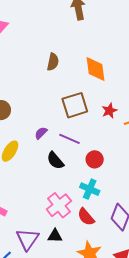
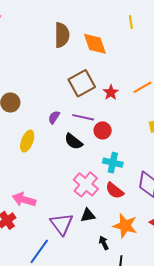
brown semicircle: (53, 62) -> (62, 35), moved, size x1.4
red star: (109, 111) -> (111, 92), moved
red circle: (95, 159) -> (103, 130), moved

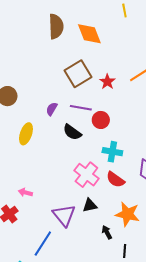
pink arrow: (24, 200) -> (25, 192), size x0.6

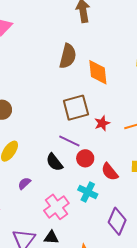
purple semicircle: (52, 109) -> (24, 183), moved
red semicircle: (115, 180) -> (110, 172), moved

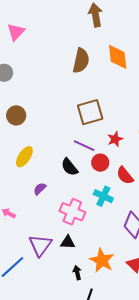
orange diamond: (98, 72) -> (118, 57), moved
red star: (102, 123) -> (115, 139), moved
pink cross: (56, 207) -> (72, 212), turned -30

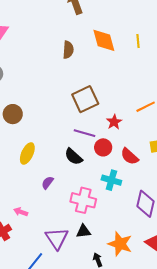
brown semicircle: (81, 61) -> (68, 50), size x0.7

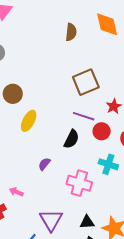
yellow ellipse: (27, 153) -> (29, 121), moved
black semicircle: (73, 157) -> (72, 139), turned -108
black triangle: (83, 231) -> (87, 222), moved

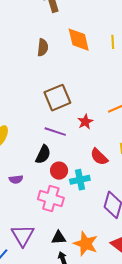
red circle: (102, 131) -> (59, 171), moved
purple semicircle: (44, 164) -> (16, 179), turned -136
cyan cross: (108, 164) -> (80, 180), turned -30

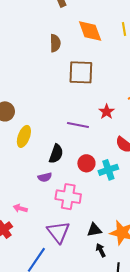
brown square: (57, 98) -> (81, 72), moved, turned 32
black semicircle: (43, 154) -> (56, 154), moved
pink cross: (51, 199) -> (68, 197), moved

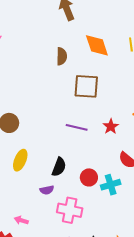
purple line: (78, 125) -> (77, 127), moved
yellow ellipse: (24, 136) -> (20, 160), moved

